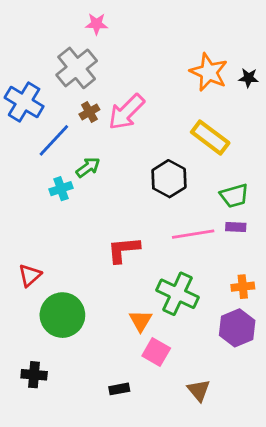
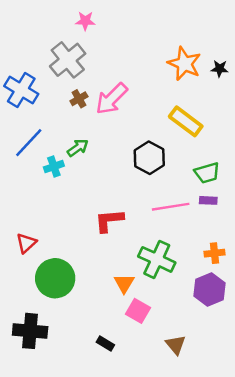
blue line: (54, 140) -> (29, 143), moved
black cross: (34, 375) -> (30, 331), size x1.5
black rectangle: (119, 389) -> (105, 344), turned 42

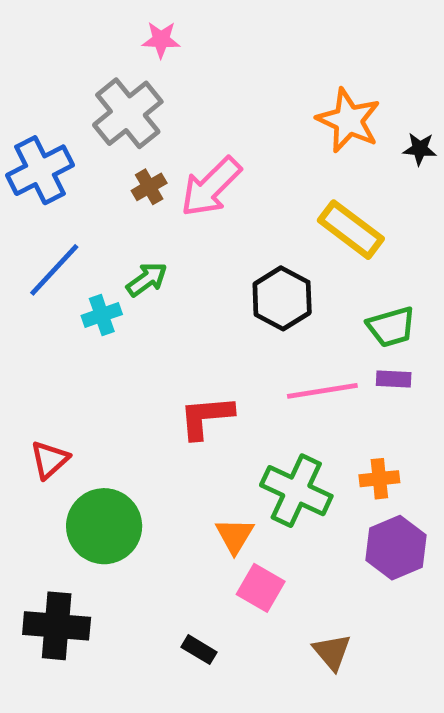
black star: (220, 69) -> (420, 149), moved
blue cross: (21, 90) -> (40, 170), turned 32
orange cross: (215, 253) -> (379, 479), moved

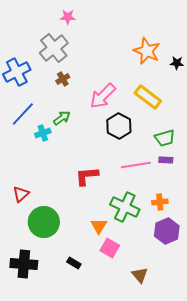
pink arrow: (211, 187) -> (103, 96), moved
black rectangle: (199, 650) -> (74, 263), moved

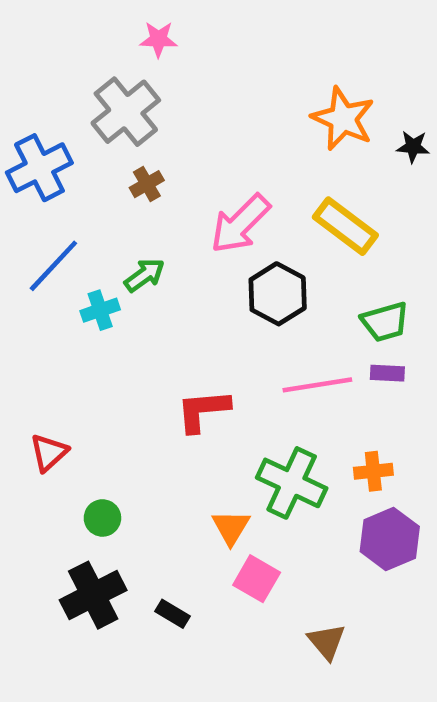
green circle: (44, 222) -> (102, 518), size x0.5
black cross: (24, 264) -> (93, 595), moved, turned -32

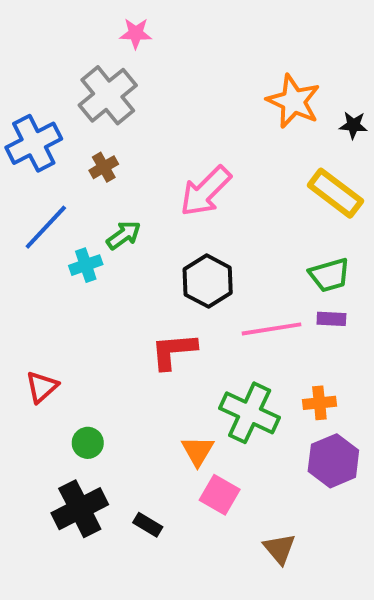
brown cross: (147, 184) -> (104, 167), moved
yellow rectangle: (345, 226) -> (335, 193), moved
black hexagon: (278, 294) -> (208, 281), moved

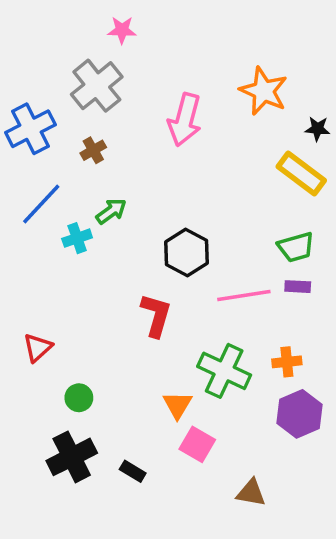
black star: (353, 125) -> (317, 129), moved
pink arrow: (206, 191) -> (185, 120), moved, turned -30
red L-shape: (174, 351) -> (156, 315), turned 111
brown triangle: (280, 549) -> (251, 493), turned -40

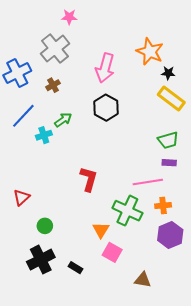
black star: (317, 129) -> (168, 73), moved
black hexagon: (186, 252) -> (106, 108), moved
pink line: (244, 296) -> (148, 182), moved

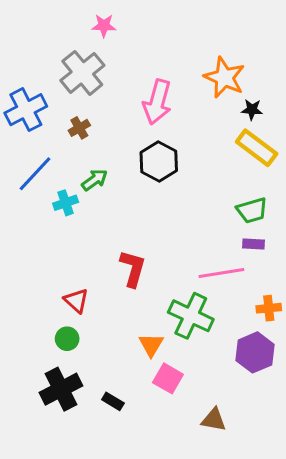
red triangle: (21, 197) -> (76, 301), moved, turned -36
orange cross: (163, 205) -> (269, 308), moved

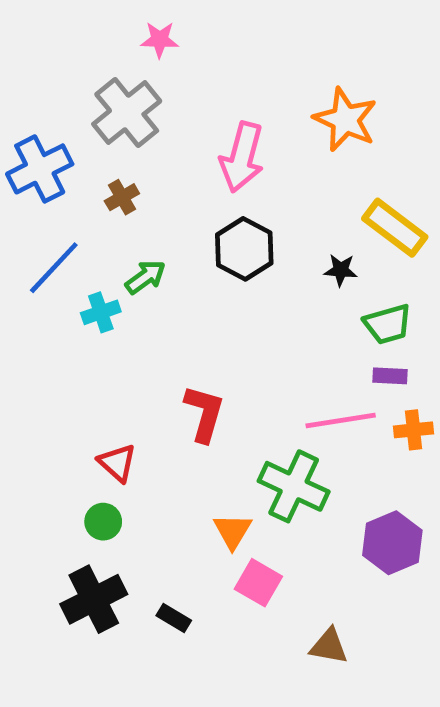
black star: (252, 110) -> (341, 270), moved
orange cross: (269, 308) -> (414, 430), moved

